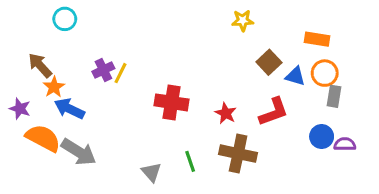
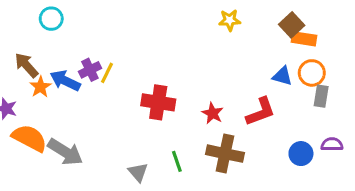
brown square: (269, 62) -> (292, 25), moved
blue arrow: (69, 109) -> (65, 81), moved
blue circle: (322, 137) -> (301, 154), moved

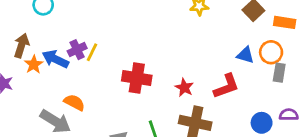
orange rectangle: (304, 39) -> (285, 22), moved
brown arrow: (26, 65) -> (21, 45), turned 60
orange semicircle: (29, 138) -> (74, 102), moved, size x0.7

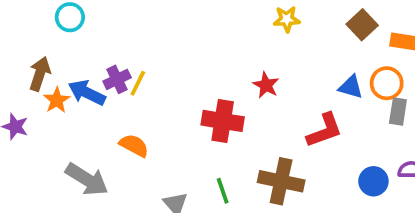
red cross: (137, 78) -> (223, 121), moved
red star: (184, 88) -> (266, 85), moved
orange semicircle: (74, 102) -> (134, 145), moved

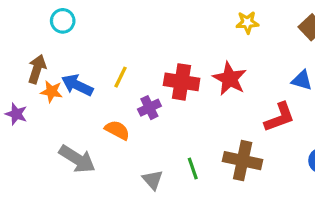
purple cross: (117, 79) -> (149, 108), moved
red star: (266, 85) -> (230, 79), size x1.5
orange star: (57, 100) -> (51, 92), turned -30
red cross: (223, 121) -> (182, 82), moved

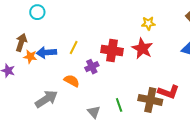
yellow star: (247, 22) -> (148, 23), moved
blue arrow: (77, 85) -> (46, 53), turned -30
red L-shape: (279, 117) -> (168, 92), moved, turned 40
gray arrow: (77, 159) -> (46, 99), turned -65

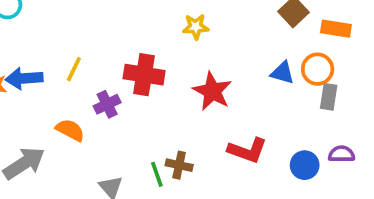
yellow star: (148, 23) -> (196, 27), moved
red star: (142, 48) -> (212, 91), moved
brown cross: (150, 100) -> (179, 165), moved, size x0.6

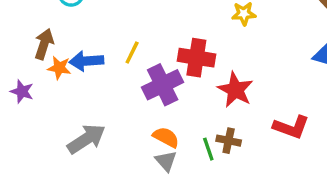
red star: (212, 91) -> (235, 90), moved
purple cross: (107, 104) -> (163, 85), size x1.6
orange semicircle: (70, 130) -> (166, 137), moved

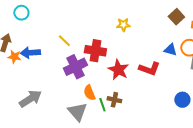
yellow line: (132, 53) -> (64, 41), moved, turned -72
red L-shape: (291, 127) -> (149, 69), moved
orange semicircle: (166, 137) -> (89, 93), moved, turned -140
gray triangle: (166, 161) -> (77, 112), size x1.5

